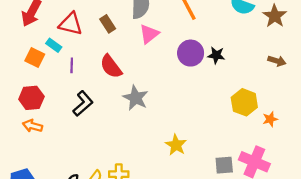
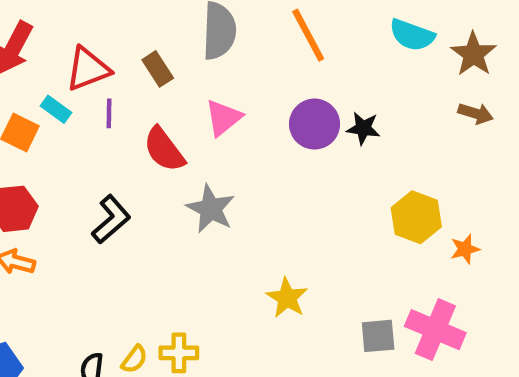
red triangle: (71, 24) -> (88, 69), turned -35
pink triangle: (149, 34) -> (223, 118), moved
brown arrow: (277, 61) -> (476, 113), moved
purple line: (72, 65) -> (109, 113), moved

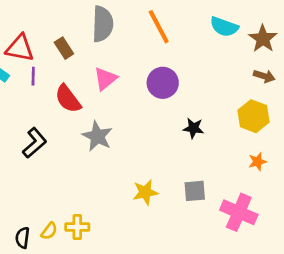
red triangle: (88, 69) -> (20, 48), turned 32
black star: (363, 128) -> (193, 128), moved
yellow hexagon: (416, 217) -> (254, 116), moved
yellow star: (287, 298) -> (145, 192), turned 30
gray square: (378, 336) -> (195, 191), moved

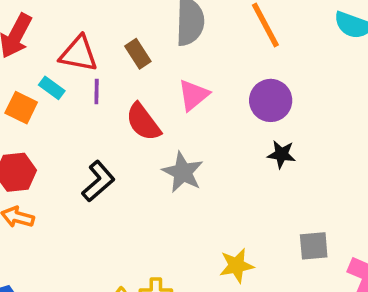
black star: (193, 128) -> (281, 154), moved
yellow star: (145, 192) -> (237, 266), moved

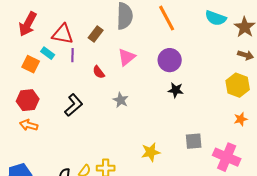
brown rectangle: (138, 54) -> (96, 34), turned 70
red semicircle: (143, 122) -> (99, 72), size x0.6
gray star: (183, 172) -> (121, 100), size x0.7

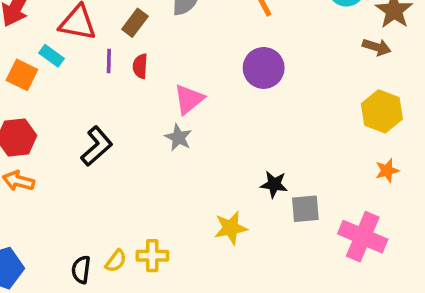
purple line: (73, 55) -> (109, 61), moved
brown arrow: (246, 55) -> (377, 47), moved
pink triangle: (127, 57) -> (189, 99), moved
red semicircle: (99, 72) -> (140, 66), moved, turned 40
black star: (176, 90) -> (274, 184), moved

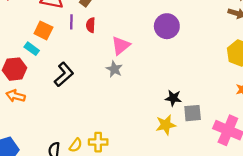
cyan rectangle: (51, 56) -> (32, 49), moved
orange square: (22, 75) -> (43, 30), moved
yellow star: (231, 228) -> (166, 125), moved

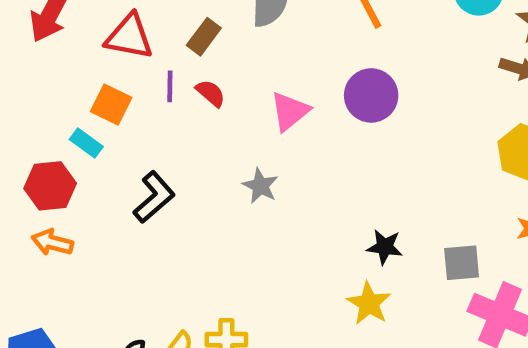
red semicircle: (91, 25) -> (211, 93), turned 128
pink triangle: (121, 45) -> (290, 111), moved
gray square: (193, 113) -> (462, 263), moved
yellow star: (166, 125) -> (369, 303), turned -30

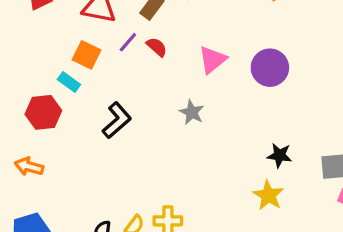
purple line: (170, 86) -> (128, 42), turned 40
purple circle: (371, 95) -> (270, 68), moved
orange arrow: (52, 242) -> (29, 167), moved

